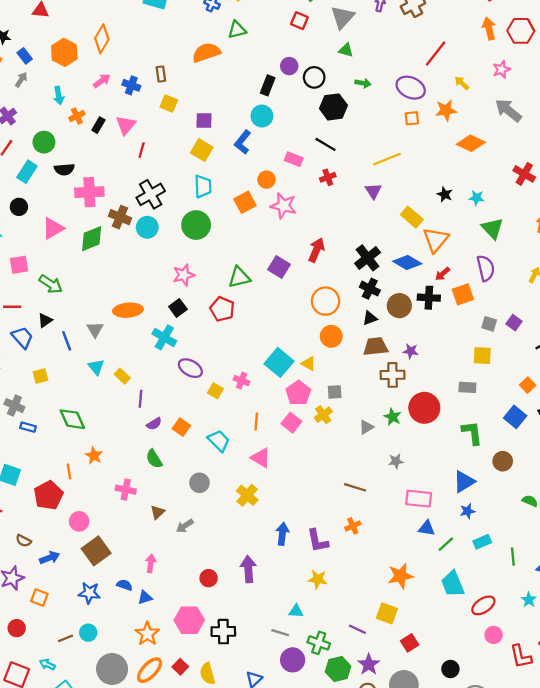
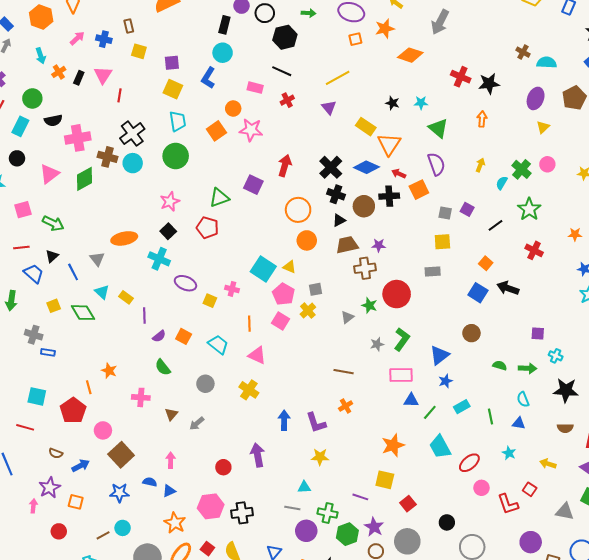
gray arrow: (508, 110) -> (440, 22), turned -95
red arrow: (442, 274) -> (399, 174), turned 72
green diamond: (72, 419) -> (83, 313), moved
green L-shape: (472, 433) -> (402, 339), moved, turned 50

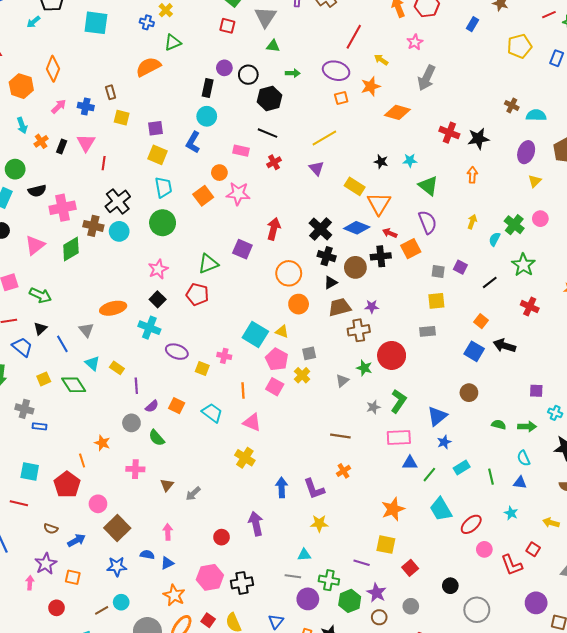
gray circle: (205, 384) -> (131, 423), moved
gray circle: (407, 541) -> (411, 606), size x0.6

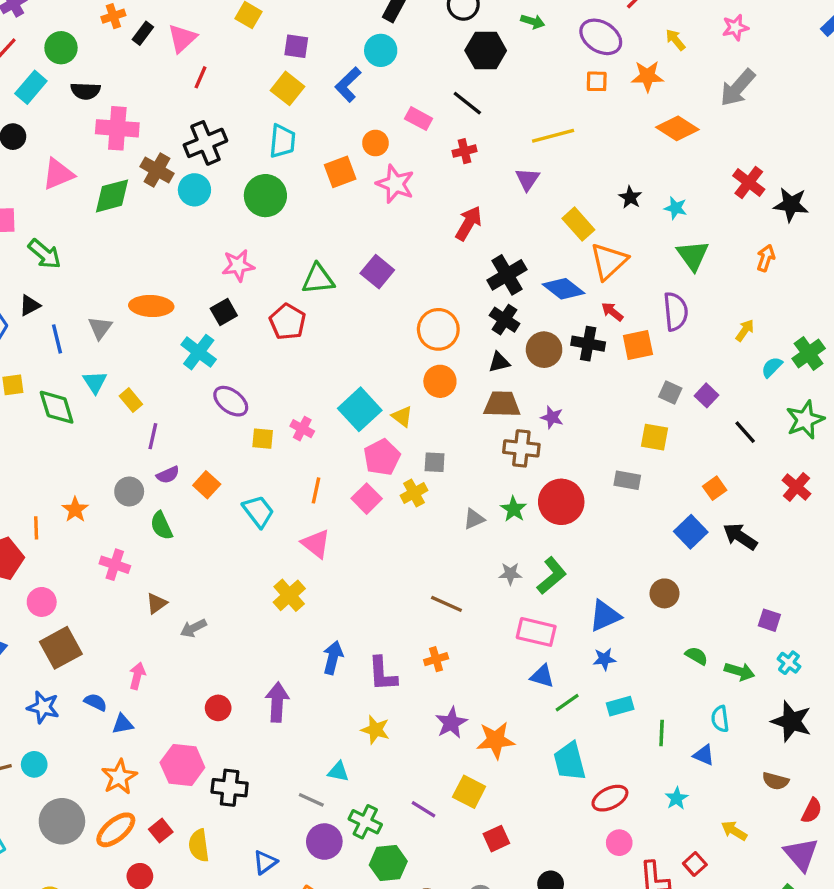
red arrow: (274, 229) -> (469, 223), moved
black line: (490, 282) -> (745, 432), turned 70
yellow square: (202, 369) -> (263, 439), turned -32
purple star: (377, 593) -> (451, 723), moved

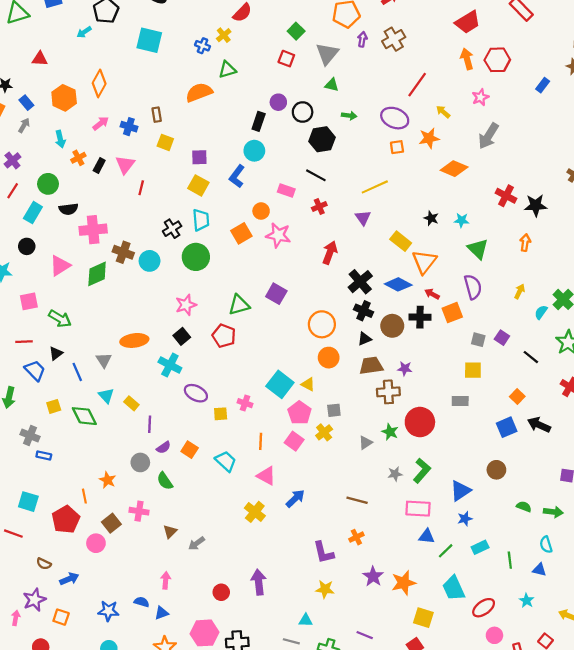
black cross: (205, 143) -> (172, 229), moved, size x0.7
blue square: (691, 532) -> (507, 427), turned 30
brown square: (61, 648) -> (111, 523), moved, size x0.7
blue arrow: (333, 658) -> (295, 498), moved, turned 42
yellow square: (469, 792) -> (423, 618), moved

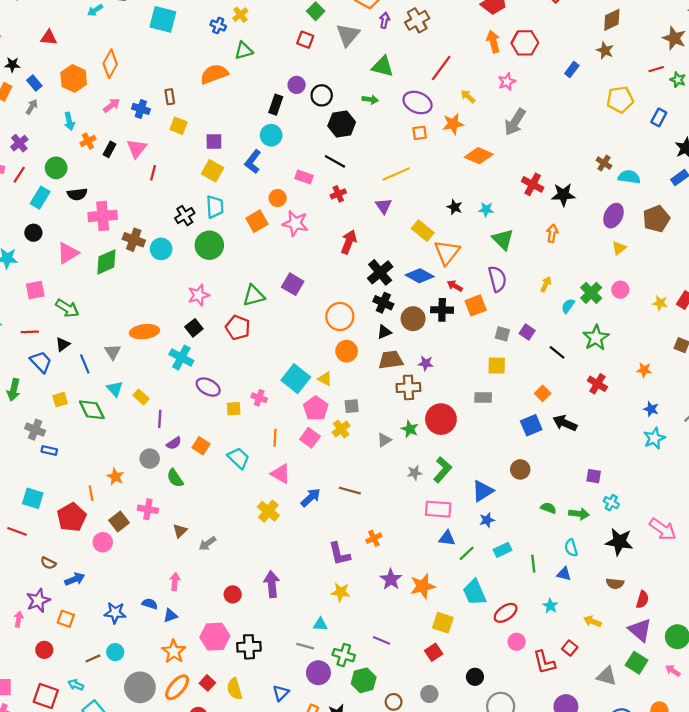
green triangle: (332, 85) -> (383, 66), moved, size x1.5
brown line: (357, 500) -> (350, 491), moved

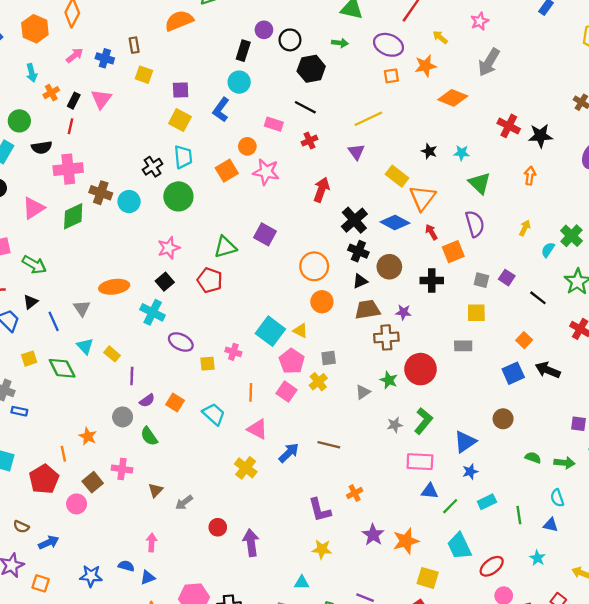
red line: (153, 173) -> (70, 126), moved
red arrow: (455, 286) -> (431, 232), turned 32
black cross: (442, 310) -> (432, 281), moved
red circle: (233, 594) -> (218, 527), moved

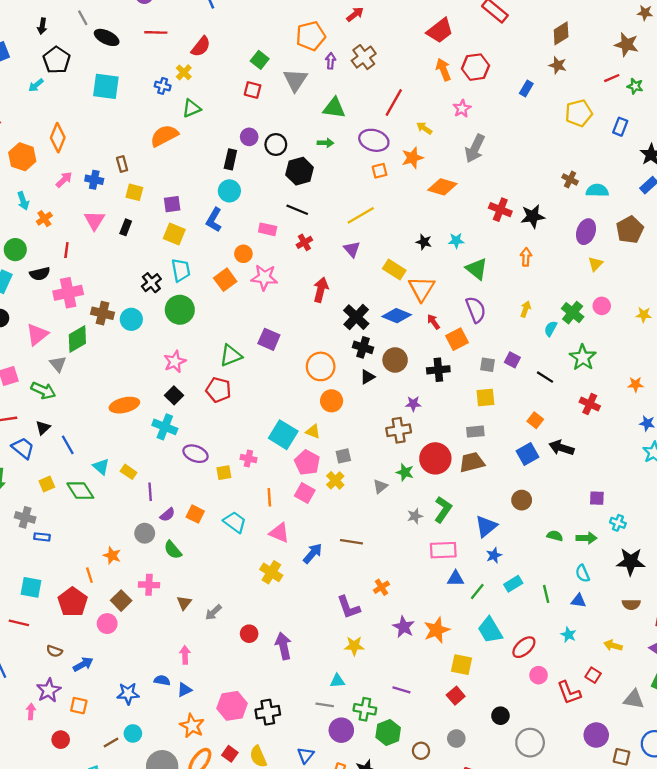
black rectangle: (74, 101) -> (126, 227), moved
gray triangle: (82, 308) -> (58, 364), moved
brown trapezoid: (367, 310) -> (472, 462), moved

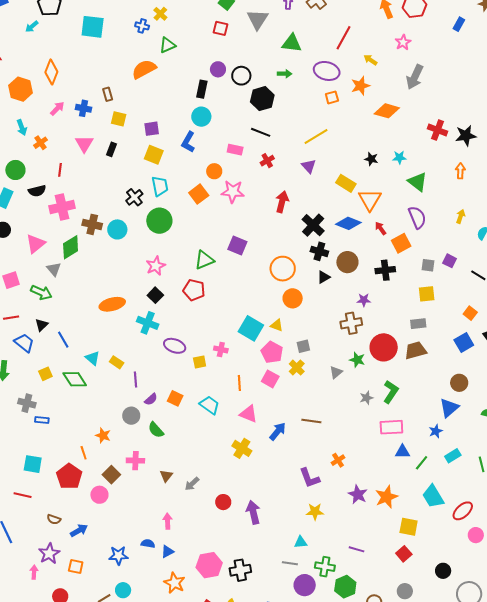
blue triangle: (486, 526) -> (449, 408), moved

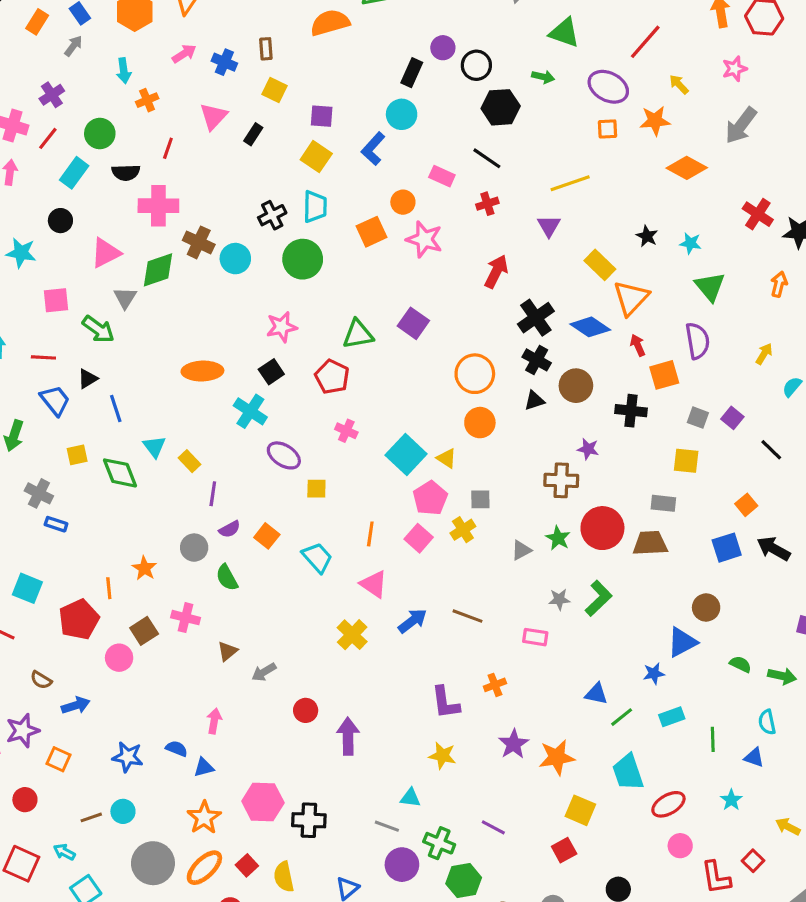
pink cross: (221, 349) -> (346, 431), moved
pink rectangle: (391, 427) -> (535, 637), moved, size x0.7

